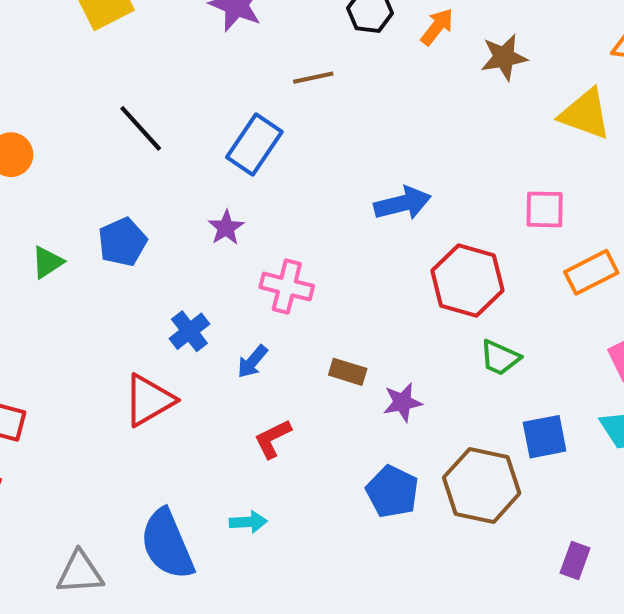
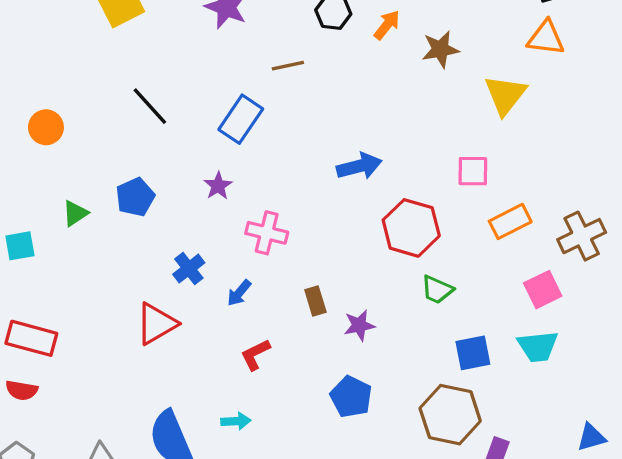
yellow triangle: (585, 114) -> (505, 95), turned 48
brown rectangle: (348, 372) -> (315, 301), turned 56
brown hexagon: (482, 485) -> (450, 415), moved

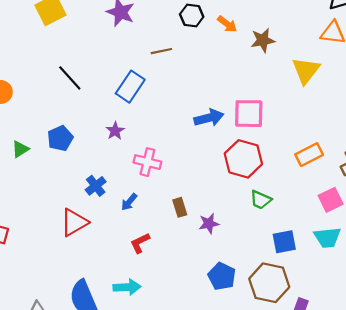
orange arrow: (387, 25) -> (227, 24), turned 90
pink square: (473, 171) -> (249, 114), moved, size x1.4
blue pentagon: (351, 397) -> (222, 276), moved
cyan arrow: (236, 421) -> (127, 287), size x1.4

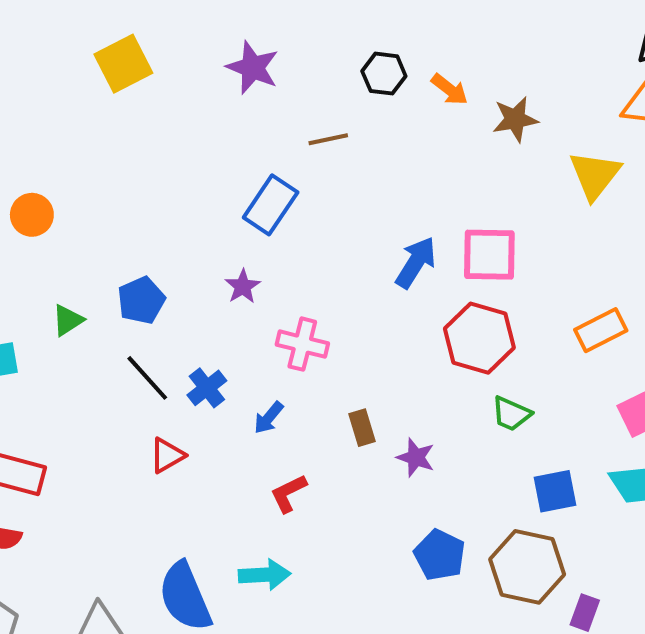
black line: (70, 78) -> (147, 378), moved
blue arrow: (209, 118) -> (416, 263), turned -44
red triangle: (74, 222) -> (167, 455), size x0.7
purple star: (209, 223) -> (416, 457), turned 30

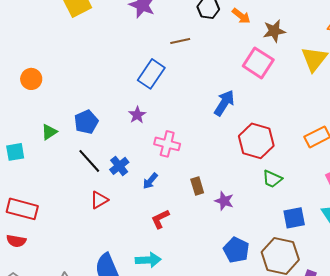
pink square: (489, 255) -> (258, 63), moved, turned 32

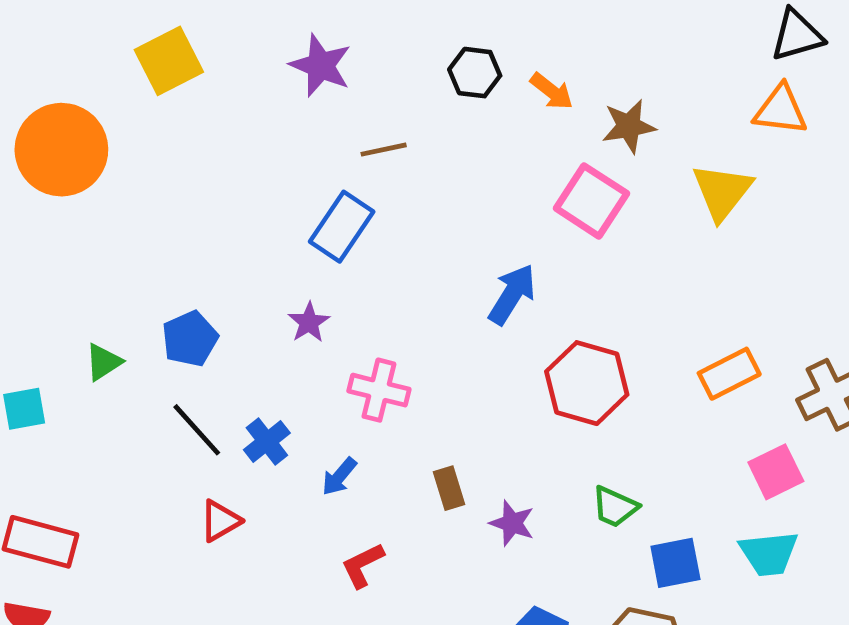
brown line: (180, 41) -> (384, 150), moved
orange circle: (31, 79) -> (61, 150), moved, size x1.8
green trapezoid: (272, 179) -> (615, 507), moved

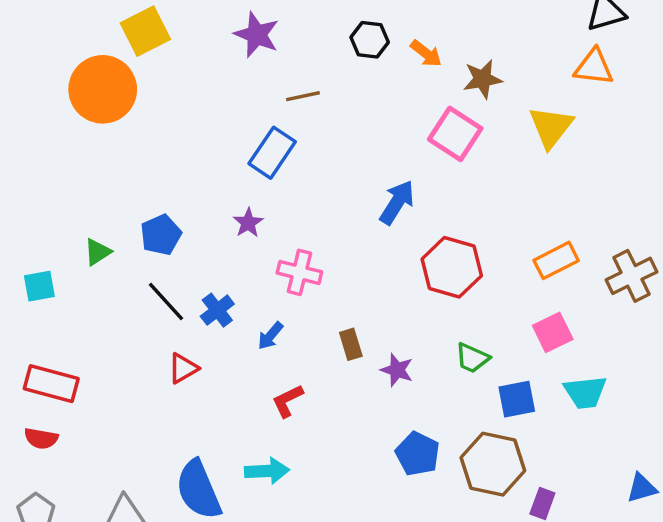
orange circle: (61, 150) -> (103, 89), moved
pink square: (776, 472) -> (553, 332), moved

